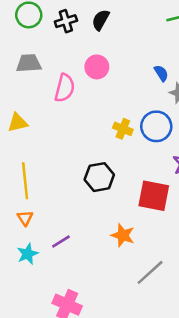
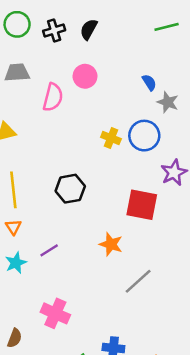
black hexagon: (99, 177) -> (70, 189), moved

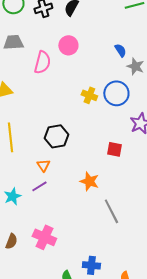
red square: (142, 205) -> (114, 149), size x0.6
orange triangle: (13, 227) -> (43, 165), moved
gray line: (138, 281) -> (111, 211), turned -75
brown semicircle: (15, 338) -> (11, 241), moved

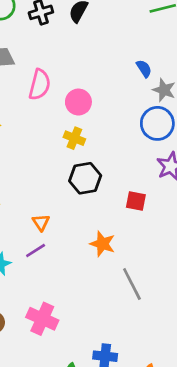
pink circle: (68, 45) -> (78, 102), moved
blue circle: (116, 93) -> (157, 123), moved
yellow cross: (89, 95) -> (74, 138), moved
black hexagon: (56, 136) -> (85, 178), moved

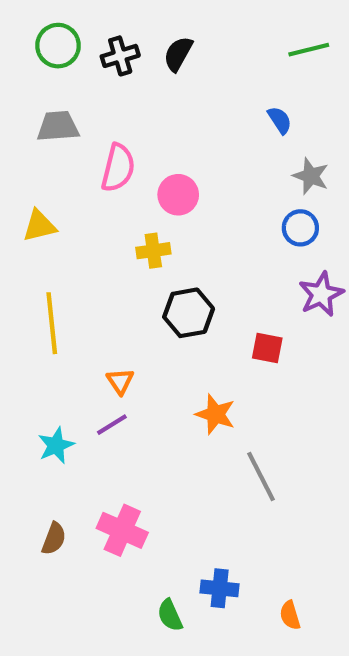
blue semicircle: (144, 69) -> (280, 120), moved
blue circle: (157, 123) -> (300, 228), size x0.7
yellow cross: (74, 138) -> (153, 251), moved, turned -30

